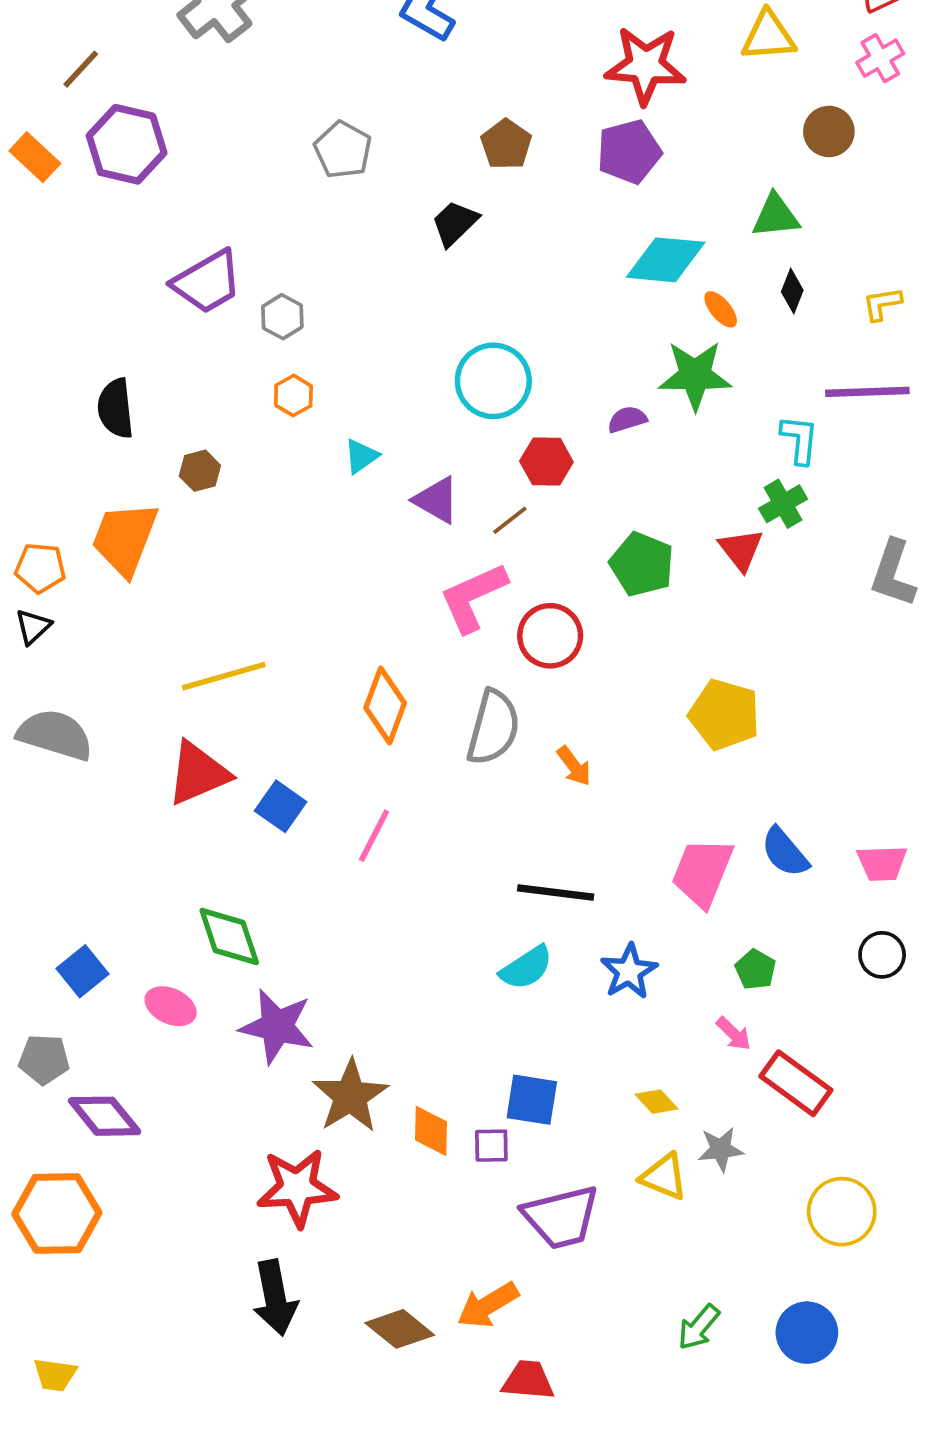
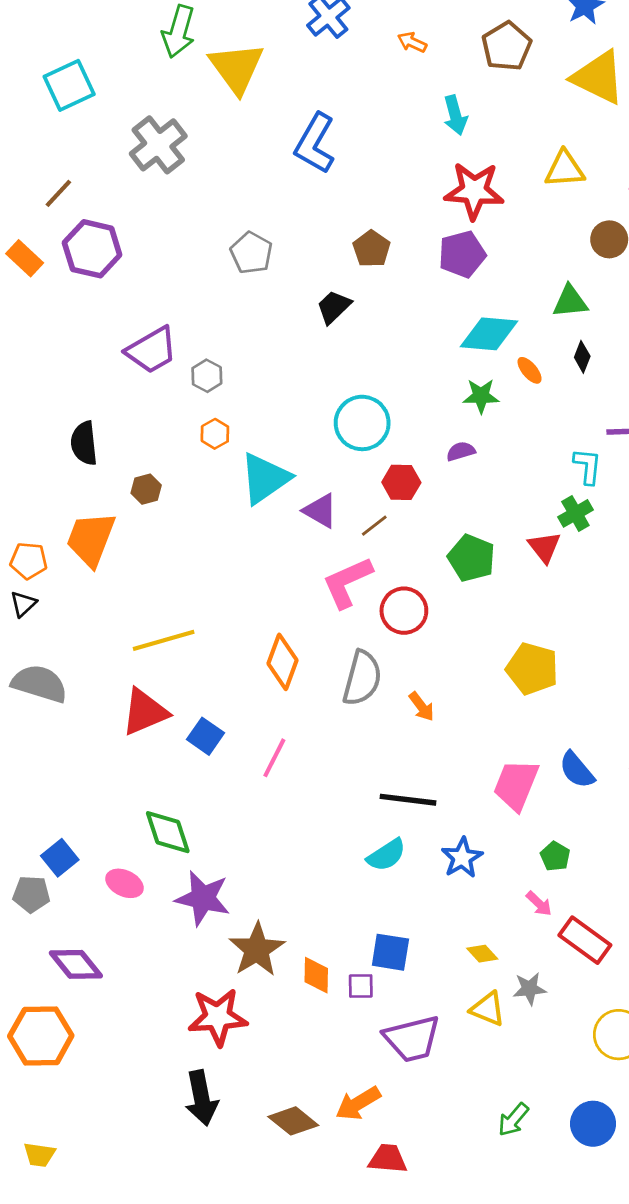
green star: (695, 375) -> (481, 396), moved, size x0.7
cyan triangle: (361, 456) -> (265, 478), size x2.0
gray pentagon: (44, 1059) -> (31, 894), moved

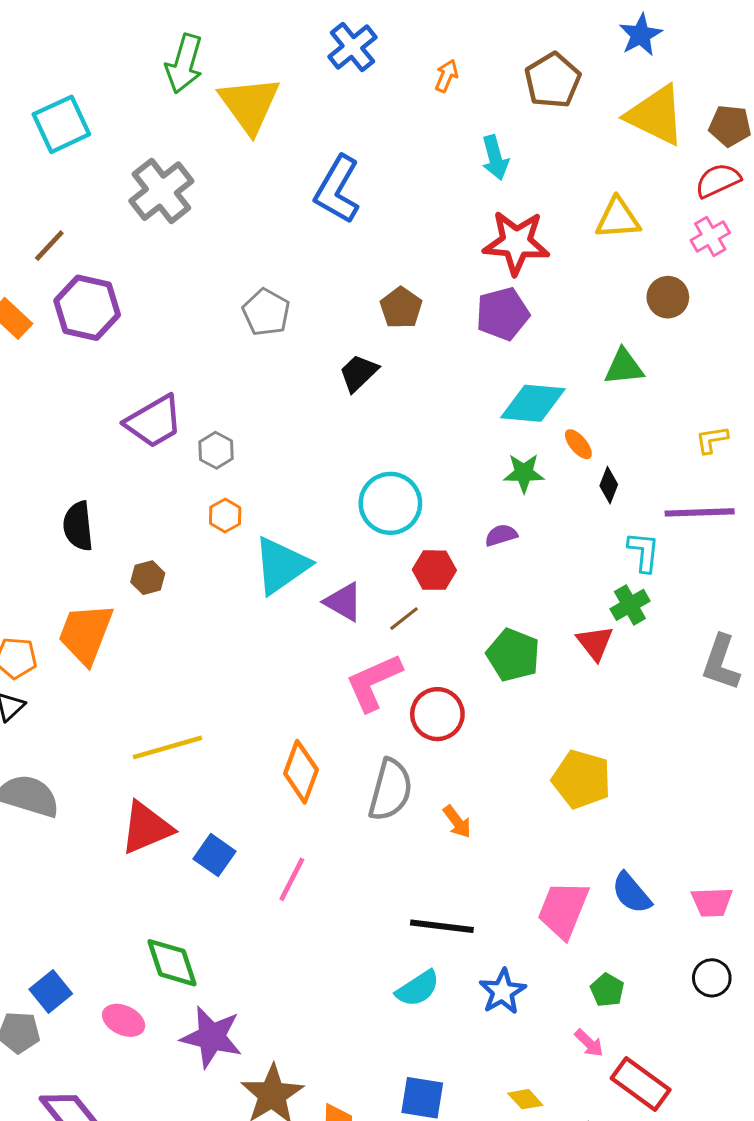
orange arrow: (412, 42) -> (446, 76), turned 88
black diamond: (582, 357) -> (609, 485), moved

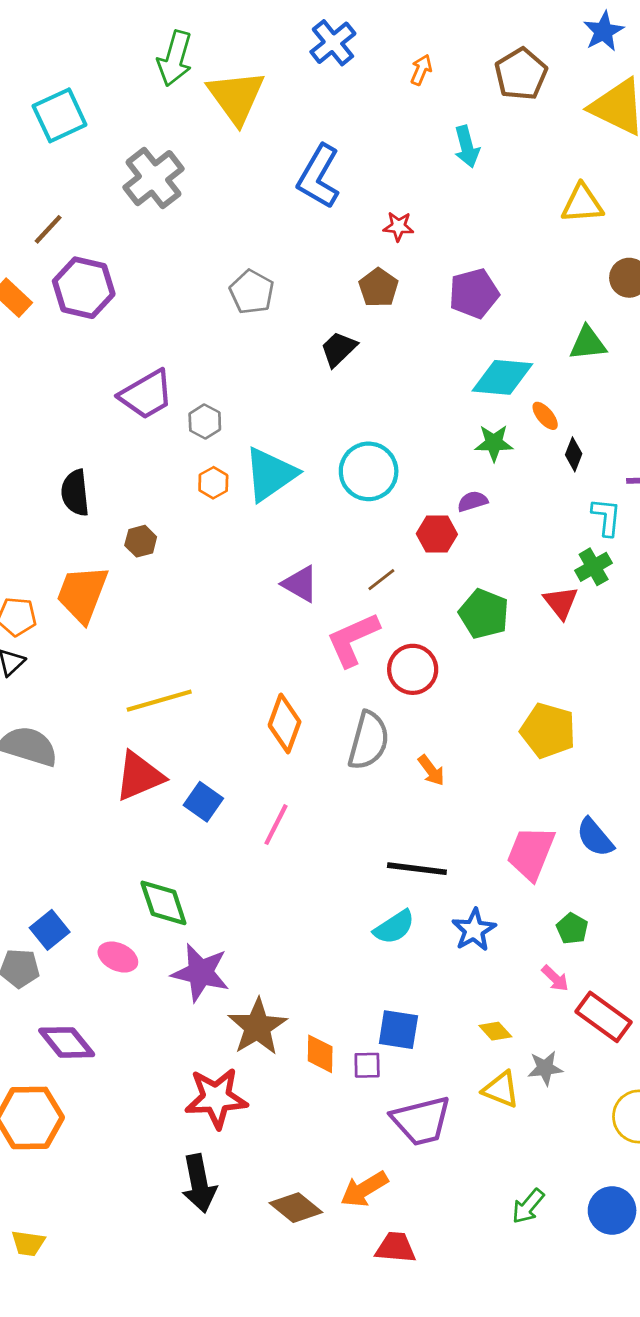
red star: (516, 243) -> (398, 226), moved, size x0.5
cyan triangle: (281, 566) -> (270, 474), moved
red hexagon: (434, 570) -> (437, 534), moved
purple triangle: (343, 602) -> (300, 584), moved

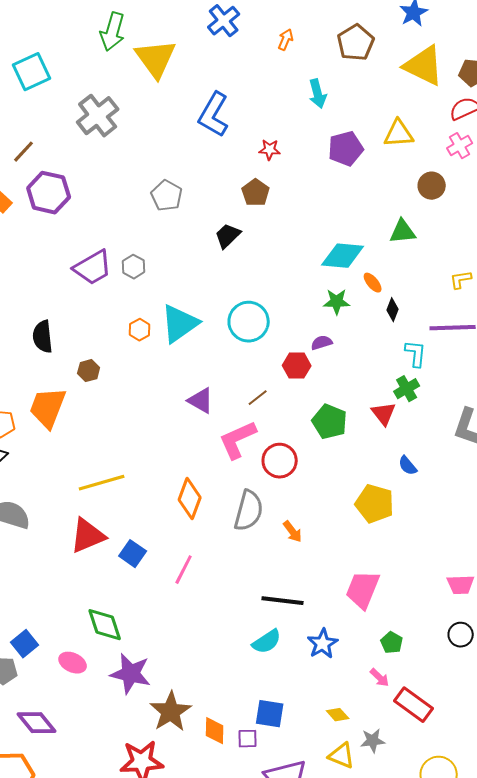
purple pentagon: (474, 293) -> (346, 149), moved
gray hexagon: (205, 422) -> (134, 267), moved
blue semicircle: (595, 837) -> (408, 466), moved, size x0.7

